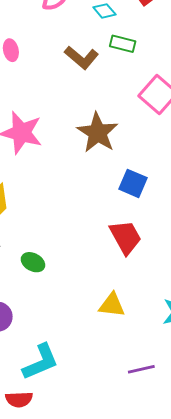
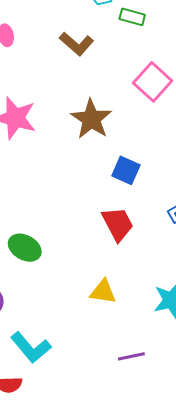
green rectangle: (123, 44) -> (132, 17), moved
green ellipse: (33, 262) -> (25, 248), size x1.4
cyan L-shape: (41, 362) -> (31, 347), turned 72

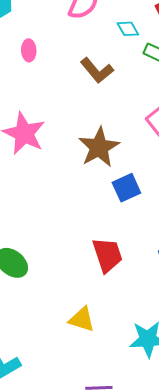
blue square: (126, 170) -> (126, 188), moved, turned 32

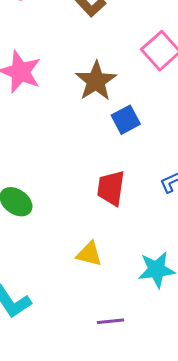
red trapezoid: (107, 255) -> (111, 188), turned -150

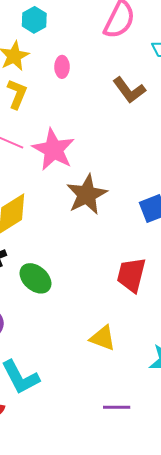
brown star: (96, 81) -> (87, 195), moved

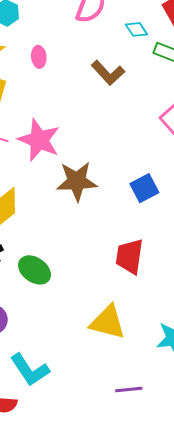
brown star: (87, 195) -> (77, 181), turned 30
yellow triangle: (103, 338) -> (108, 322), size x1.4

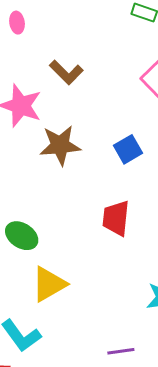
brown L-shape: (108, 73) -> (66, 72), moved
yellow triangle: (108, 322) -> (49, 284), moved, turned -42

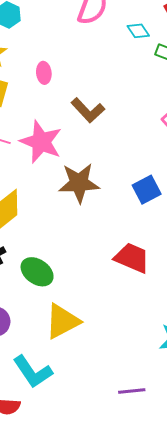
pink ellipse: (17, 23) -> (44, 73), moved
red trapezoid: (116, 218) -> (132, 258), turned 105

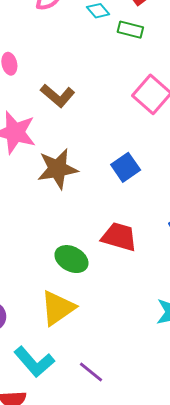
green ellipse: (37, 272) -> (71, 259), moved
purple line: (132, 391) -> (91, 372), moved, turned 52

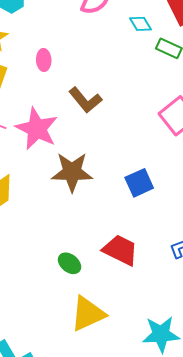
green ellipse: (71, 259) -> (70, 263), size x0.7
yellow triangle: (58, 308) -> (88, 314), moved

